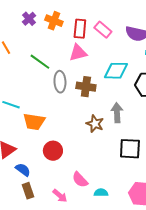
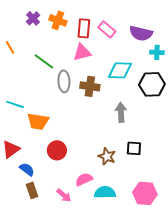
brown star: (95, 124) -> (107, 156), moved
black square: (130, 149) -> (134, 148), size x0.7
pink semicircle: (80, 180) -> (84, 179), turned 108
cyan semicircle: (101, 193) -> (105, 192), size x1.5

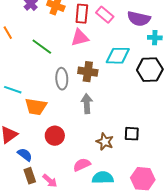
gray ellipse: (64, 81) -> (62, 79), moved
gray arrow: (121, 112) -> (87, 104), moved
pink arrow: (64, 195) -> (50, 181), moved

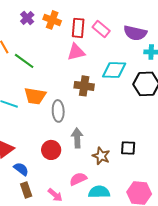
green line: (42, 47) -> (24, 61), moved
gray ellipse: (62, 79) -> (58, 111), moved
gray arrow: (87, 104) -> (77, 138), moved
orange trapezoid: (36, 107) -> (35, 96), moved
pink arrow: (50, 181) -> (55, 195), moved

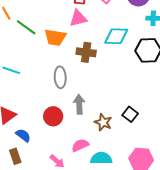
orange trapezoid: (35, 96) -> (55, 37), moved
black square: (128, 148) -> (130, 114), turned 35
brown rectangle: (26, 190) -> (15, 156), moved

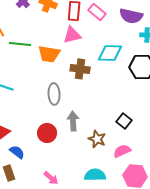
green line: (26, 27) -> (20, 44), turned -30
black square: (130, 114) -> (124, 121), moved
pink semicircle: (80, 145) -> (122, 151), moved

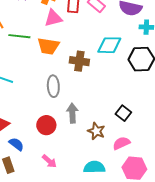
pink triangle: (72, 35) -> (53, 18), moved
pink arrow: (51, 178) -> (49, 161), moved

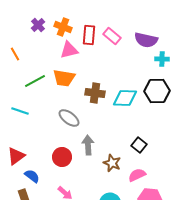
green line: (19, 36) -> (35, 81), moved, turned -35
cyan diamond: (109, 45) -> (125, 98), moved
gray ellipse: (53, 86) -> (69, 118), turned -50

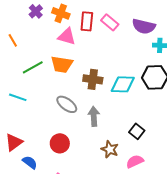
pink triangle: (69, 50) -> (67, 36), turned 30
gray arrow: (88, 145) -> (94, 116), moved

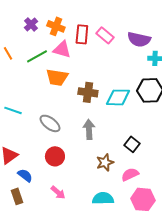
green line: (33, 67) -> (37, 56), moved
gray ellipse: (67, 104) -> (50, 123), moved
brown star: (110, 149) -> (105, 162), turned 30

